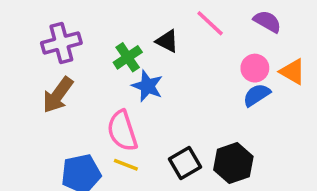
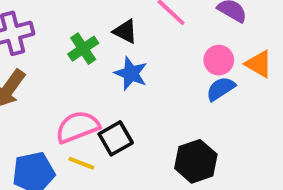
blue star: (147, 86) -> (131, 73), moved
pink semicircle: (122, 131) -> (77, 127), turned 87
black square: (185, 163) -> (116, 138), moved

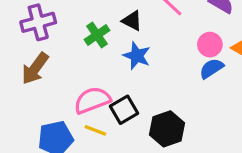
black hexagon: (196, 161) -> (167, 129), moved

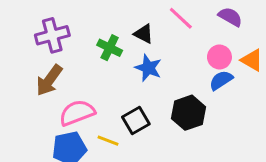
green cross: (97, 35) -> (110, 48), turned -30
pink semicircle: (92, 100) -> (77, 113), moved
black hexagon: (167, 129) -> (189, 113), moved

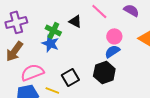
pink circle: (219, 57) -> (114, 36), moved
blue star: (148, 68) -> (50, 43), moved
blue semicircle: (221, 80) -> (112, 51), moved

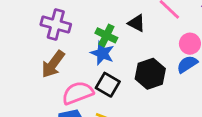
purple cross: (16, 22) -> (56, 24), turned 30
black hexagon: (104, 72) -> (150, 74), moved
black square: (70, 77) -> (108, 85), moved, turned -30

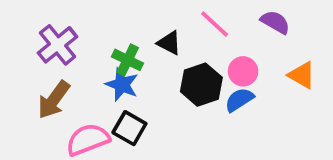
purple cross: (56, 24) -> (57, 45), turned 36
black hexagon: (150, 74) -> (201, 85), moved

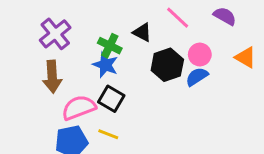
brown arrow: (54, 100) -> (52, 77), turned -40

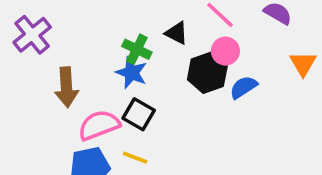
purple cross: (55, 34) -> (32, 35), moved
pink circle: (200, 55) -> (225, 51), moved
orange triangle: (246, 57) -> (303, 64), turned 30

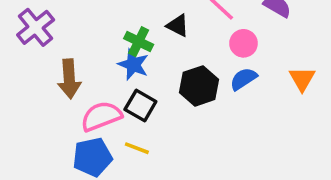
pink circle: (225, 51) -> (243, 43), moved
orange triangle: (303, 64) -> (302, 79), moved
black hexagon: (207, 73) -> (199, 86), moved

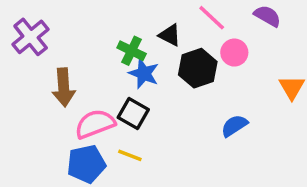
blue star: (133, 65) -> (144, 73), moved
blue semicircle: (243, 79) -> (234, 126), moved
black hexagon: (199, 86) -> (198, 68), moved

